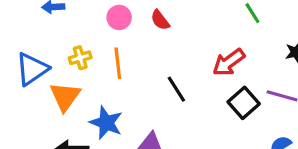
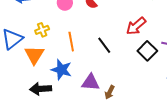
orange line: (118, 63) -> (71, 42), moved

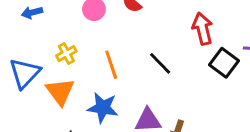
red arrow: (136, 26) -> (203, 29), turned 125

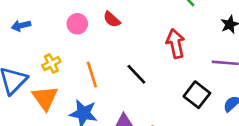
black square: (224, 63) -> (197, 95), moved

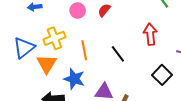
red semicircle: (112, 19) -> (104, 10), turned 80
yellow cross: (51, 64) -> (54, 38), size x1.5

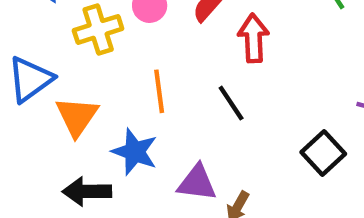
red arrow: (150, 34) -> (254, 38), moved
yellow cross: (54, 38) -> (98, 29), moved

